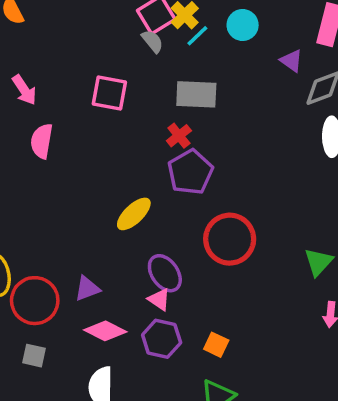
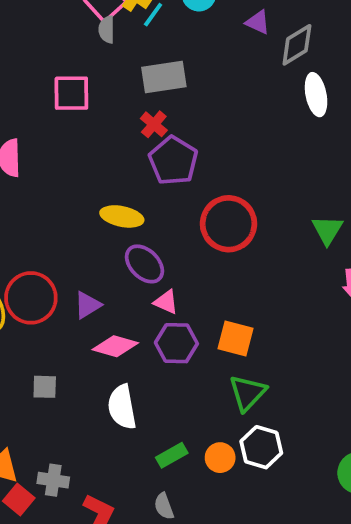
gray semicircle: (152, 41) -> (107, 30), turned -130
yellow ellipse: (134, 214) -> (122, 216), turned 66
purple ellipse: (165, 273) -> (144, 264), moved
red circle: (35, 301) -> (31, 298), moved
orange square: (216, 345) -> (236, 338), size x1.4

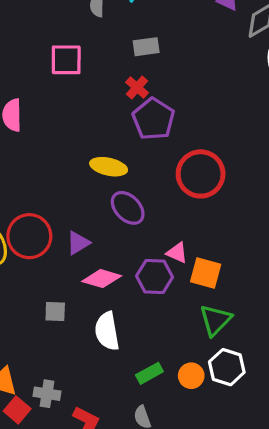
gray rectangle: (164, 77) -> (146, 47), size x0.7
pink triangle: (166, 302) -> (177, 253), moved
gray square: (45, 387) -> (55, 312), moved

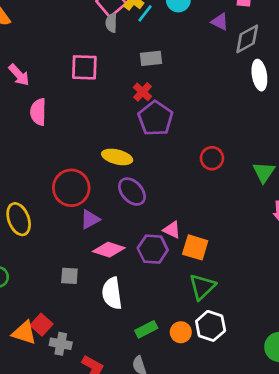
red circle: (201, 174) -> (212, 158), moved, size x0.6
red circle: (29, 236) -> (71, 188), moved
red square: (17, 410) -> (41, 325), moved

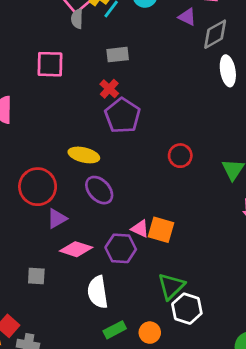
orange square: (195, 247) -> (161, 230), moved
white semicircle: (112, 293) -> (98, 292), moved
white hexagon: (211, 326) -> (187, 309), moved

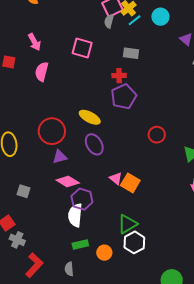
red cross: (109, 89) -> (119, 76), turned 32
purple hexagon: (121, 248) -> (82, 199), moved
gray square: (36, 276) -> (23, 191), moved

